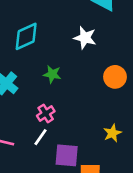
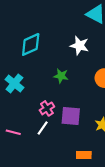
green star: (52, 74) -> (61, 76), moved
purple square: (67, 155) -> (71, 116), moved

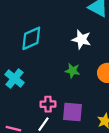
green star: (61, 76) -> (73, 71), moved
pink cross: (47, 108) -> (48, 104), turned 32

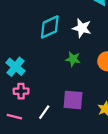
cyan diamond: (31, 38) -> (50, 27), moved
pink cross: (48, 104) -> (21, 91), moved

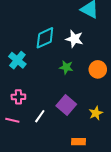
cyan cross: (15, 67) -> (17, 60), moved
purple square: (73, 100) -> (66, 105), turned 36

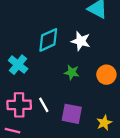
pink cross: (18, 97) -> (19, 105), size x1.5
purple square: (66, 105) -> (72, 114), turned -30
white line: (40, 116) -> (44, 105), moved, turned -64

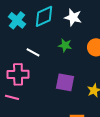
cyan cross: (18, 65) -> (17, 20), moved
white line: (44, 105) -> (33, 52), moved, turned -32

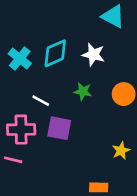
purple square: (65, 82) -> (59, 128), moved

